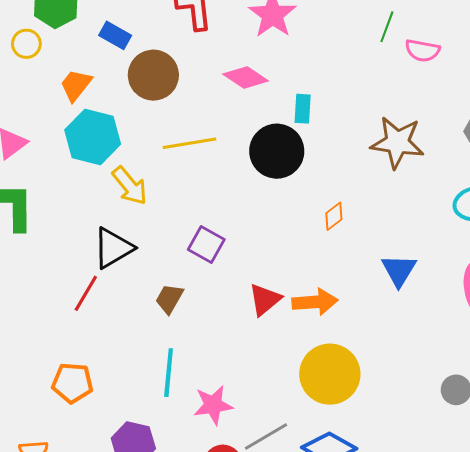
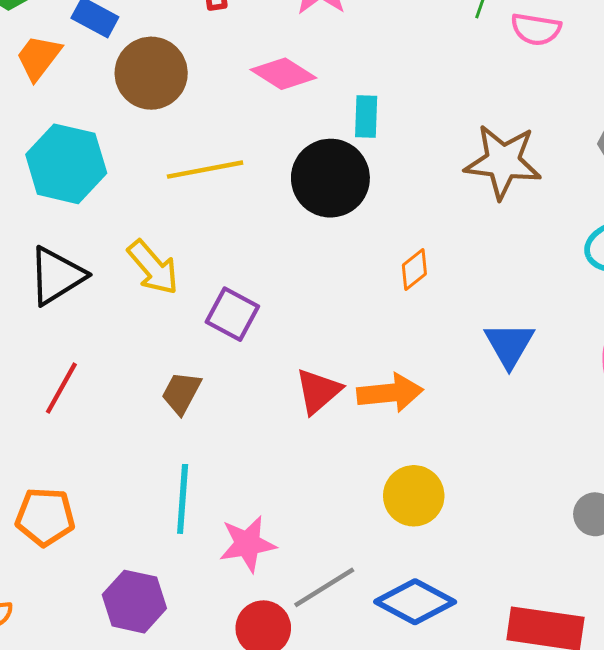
orange trapezoid: (76, 85) -> (38, 57), moved
yellow arrow: (130, 186) -> (153, 267), moved
black triangle: (113, 248) -> (56, 276), moved
yellow circle: (330, 374) -> (414, 496), size x0.7

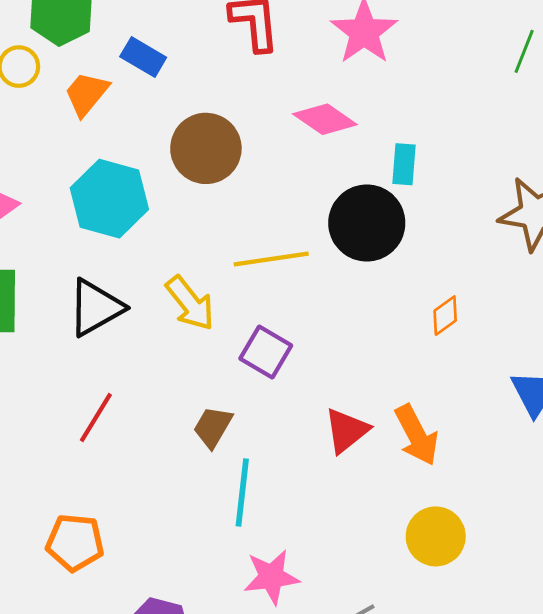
brown circle: (151, 73) -> (206, 148), moved
yellow line: (205, 170) -> (271, 259), moved
orange arrow: (390, 393) -> (417, 435), turned 66
cyan line: (183, 499) -> (242, 493), moved

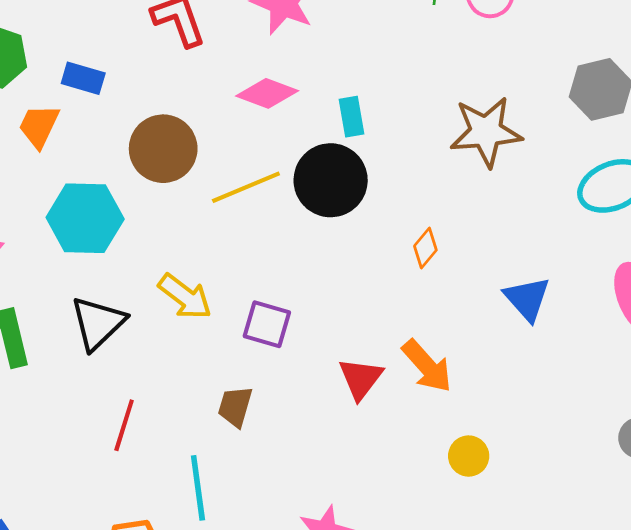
yellow line: (271, 259) -> (246, 187), moved
cyan line: (242, 493) -> (198, 488), moved
yellow circle: (436, 536) -> (469, 456), size x0.7

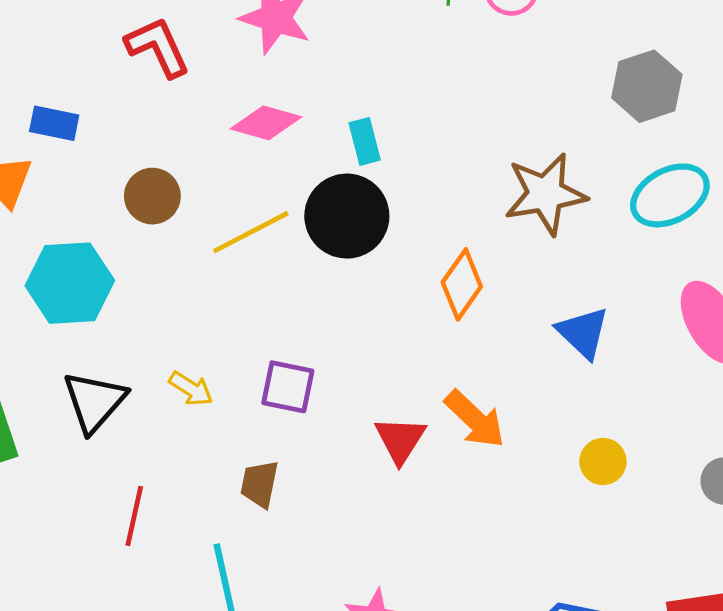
brown star: (486, 132) -> (545, 194), moved
brown circle: (163, 149) -> (152, 196), size x0.7
orange diamond: (425, 248) -> (462, 284), size x1.5
yellow arrow: (185, 297) -> (191, 389), moved, size x0.7
yellow circle: (469, 456) -> (603, 462), moved

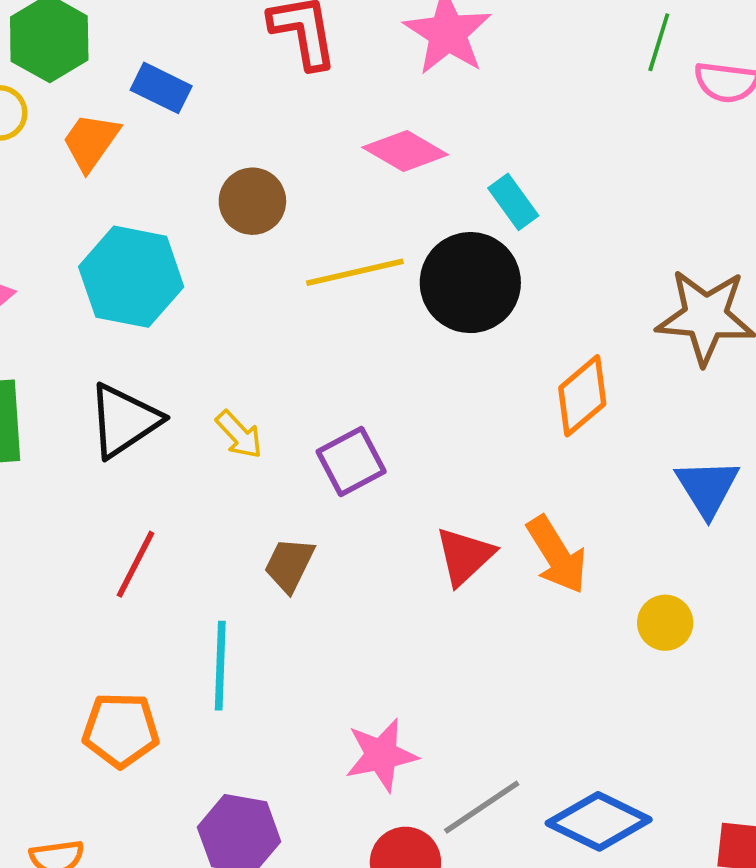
cyan rectangle: (365, 141) -> (513, 202), turned -36
purple square: (288, 387) -> (351, 461), turned 36
yellow circle: (603, 462) -> (665, 623), moved

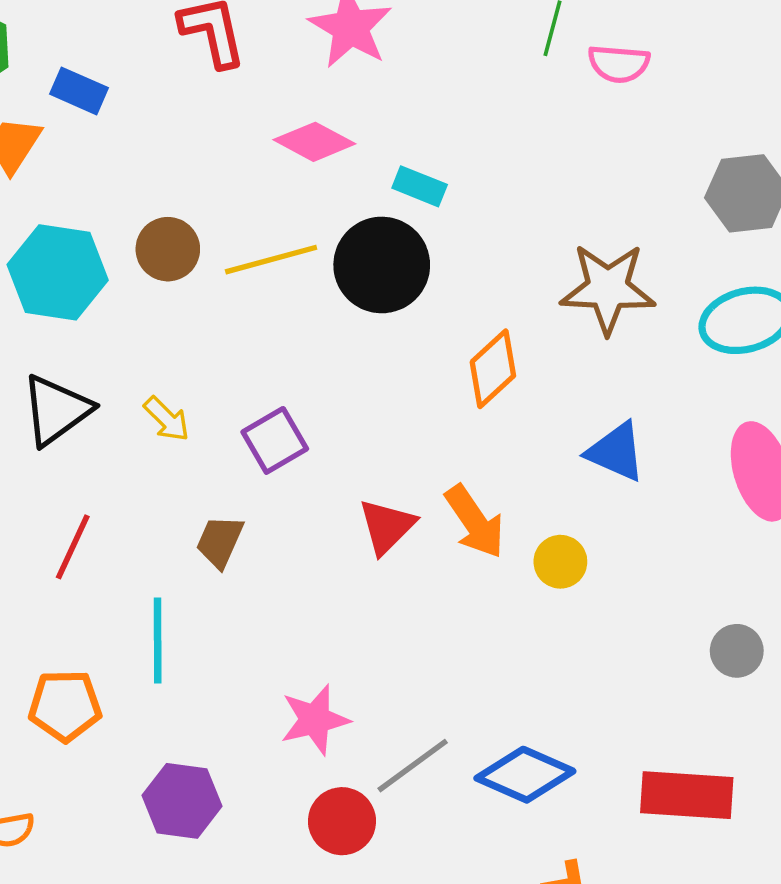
brown circle: (252, 201) -> (168, 249), moved
cyan rectangle: (513, 202) -> (420, 186), turned -30
blue triangle: (707, 488) -> (616, 452), turned -32
yellow circle: (665, 623) -> (560, 562), moved

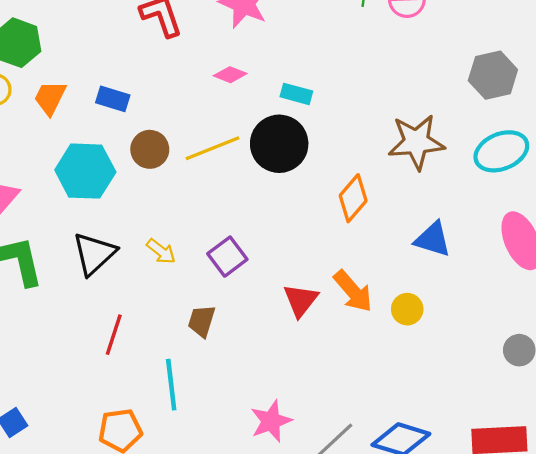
blue rectangle: (79, 91) -> (113, 99), moved
pink diamond: (314, 142) -> (230, 75), size x0.7

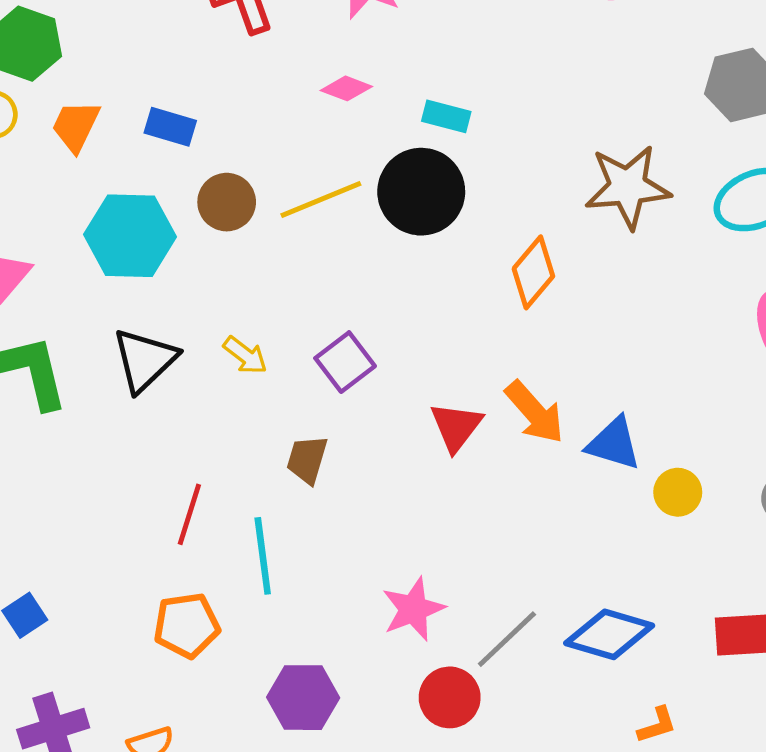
blue triangle: (433, 239) -> (614, 444), moved
yellow circle: (407, 309) -> (678, 492), moved
red line: (114, 335) -> (189, 514), moved

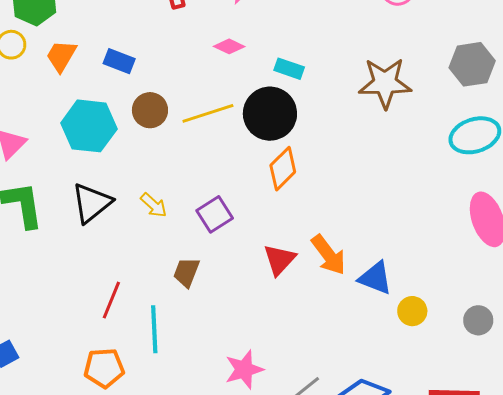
brown star: (628, 187) -> (385, 83), moved
orange diamond: (533, 272) -> (283, 169), moved

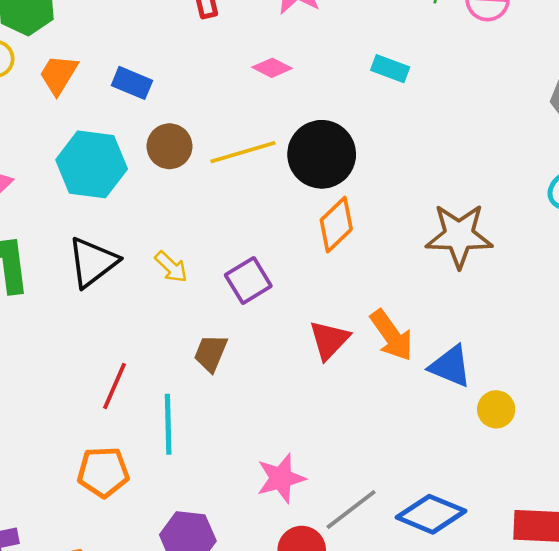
cyan rectangle: (289, 69) -> (390, 69), moved
brown star: (385, 83) -> (459, 236), moved

